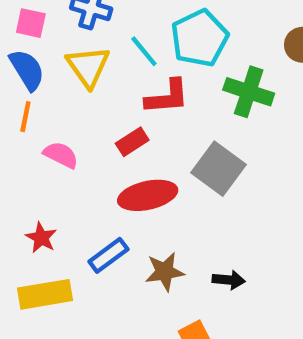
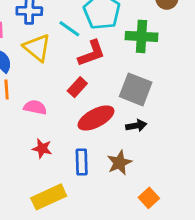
red star: (41, 238) -> (42, 148), moved
blue rectangle: (108, 255) -> (82, 162), turned -40
black arrow: (229, 280) -> (136, 126), moved

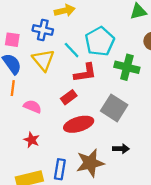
black arrow: (136, 126) -> (121, 149), moved
blue rectangle: (82, 162) -> (60, 169), moved
brown star: (119, 163) -> (90, 163), size x1.4

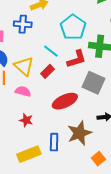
cyan line: (72, 50) -> (51, 51), moved
yellow triangle: (43, 60) -> (24, 66), moved
red L-shape: (85, 73) -> (77, 59), moved
red rectangle: (69, 97) -> (47, 71), moved

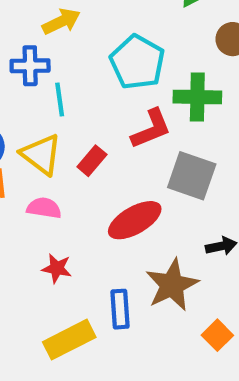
cyan line: (51, 51) -> (60, 99), moved, turned 49

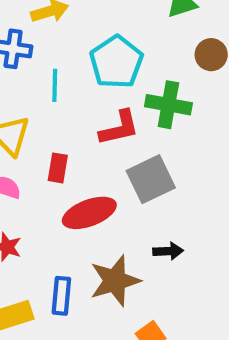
cyan line: (60, 99) -> (55, 85), moved
red rectangle: (92, 161) -> (58, 168), moved, turned -40
gray square: (192, 176) -> (151, 179), turned 36

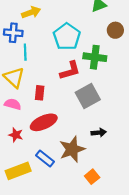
cyan line: (55, 85) -> (25, 52), moved
red ellipse: (89, 213) -> (44, 122), moved
blue rectangle: (61, 296) -> (45, 158), turned -54

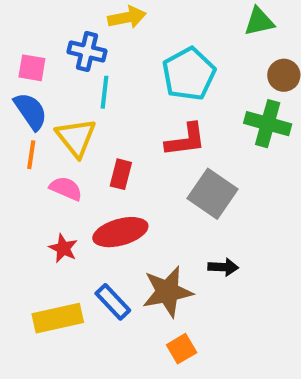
green cross: (95, 57) -> (268, 124), moved
gray square: (88, 96) -> (212, 194), turned -35
orange square: (92, 177) -> (182, 349), moved

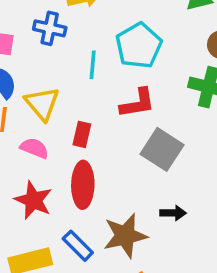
cyan line: (105, 92) -> (93, 65), moved
red ellipse: (120, 232) -> (83, 185), turned -72
red star: (63, 248) -> (33, 200), size x1.5

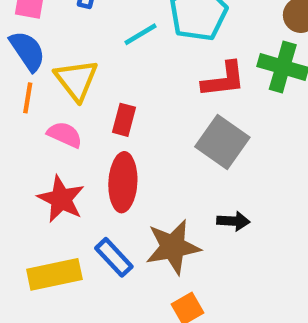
cyan line: (93, 65) -> (141, 34), turned 52
red L-shape: (137, 103) -> (224, 80), moved

